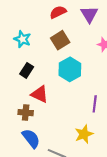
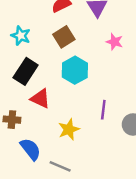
black rectangle: (27, 70) -> (26, 71), size x1.5
brown cross: (26, 113) -> (12, 120), moved
yellow star: (84, 134) -> (69, 129), moved

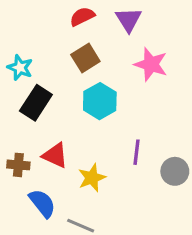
cyan star: (21, 36) -> (20, 68), moved
pink star: (114, 42) -> (151, 64), size x1.5
red triangle: (40, 99) -> (55, 155), moved

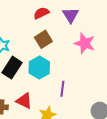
cyan hexagon: (100, 101) -> (39, 68), moved
purple line: (137, 152) -> (62, 89), moved

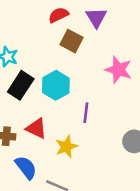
brown square: (43, 39) -> (72, 41), moved, turned -30
pink star: (85, 43) -> (118, 70), moved

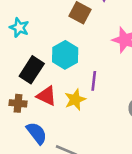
black rectangle: (21, 85) -> (32, 70), moved
yellow star: (66, 147) -> (75, 100), moved

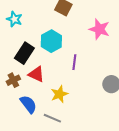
yellow star: (75, 100) -> (59, 94), moved
brown cross: (18, 103) -> (13, 80), turned -32

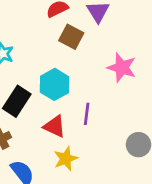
red triangle: (36, 74) -> (55, 126), moved

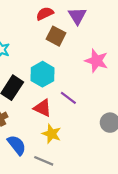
purple line: (87, 114) -> (68, 98), turned -60
yellow star: (66, 159) -> (52, 134), turned -30

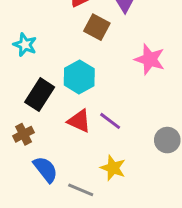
purple line: (68, 98) -> (110, 121), moved
yellow star: (52, 134) -> (113, 168), moved

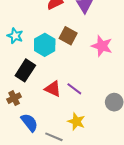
brown square: (97, 27) -> (68, 36), moved
cyan hexagon: (79, 77) -> (45, 45), moved

